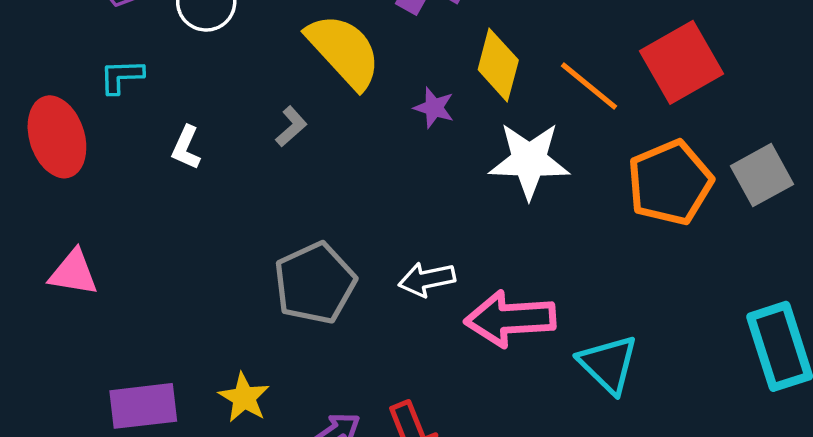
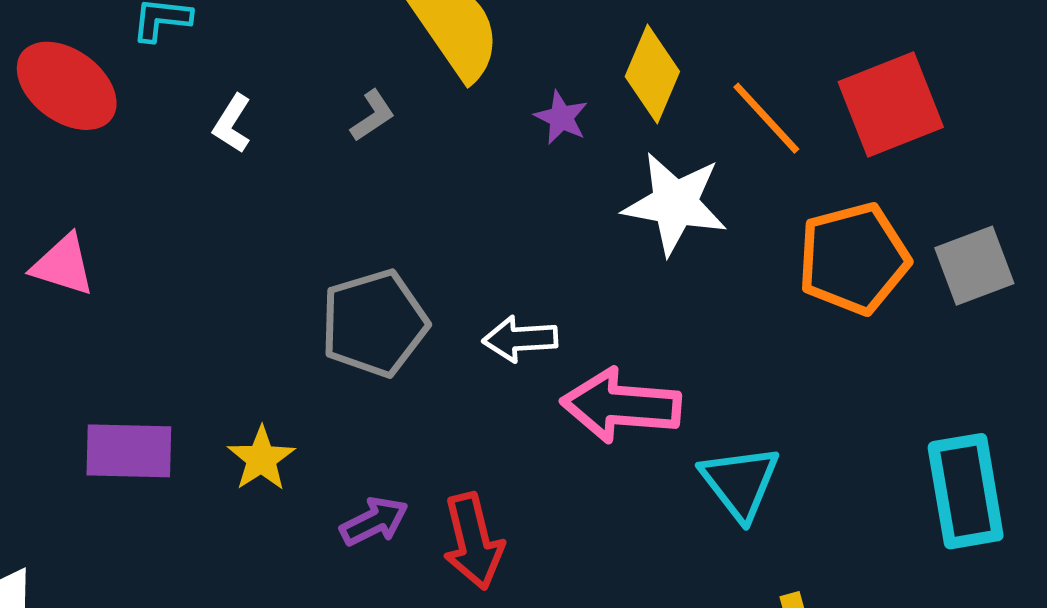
red ellipse: (57, 137) -> (67, 86), turned -44

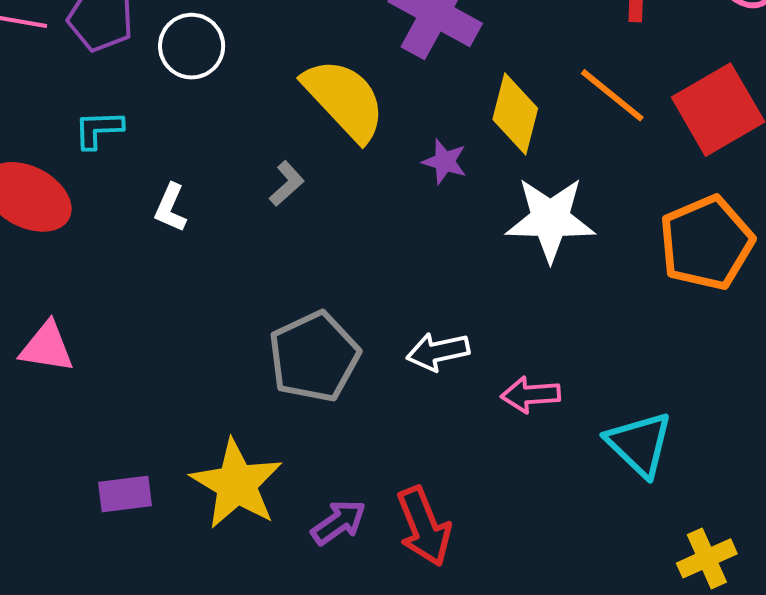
orange line: (766, 118) -> (612, 95), moved
pink arrow: (621, 405) -> (530, 395), size x0.6
purple rectangle: (129, 451) -> (125, 494), size x0.7
yellow star: (261, 459) -> (237, 484), size x1.6

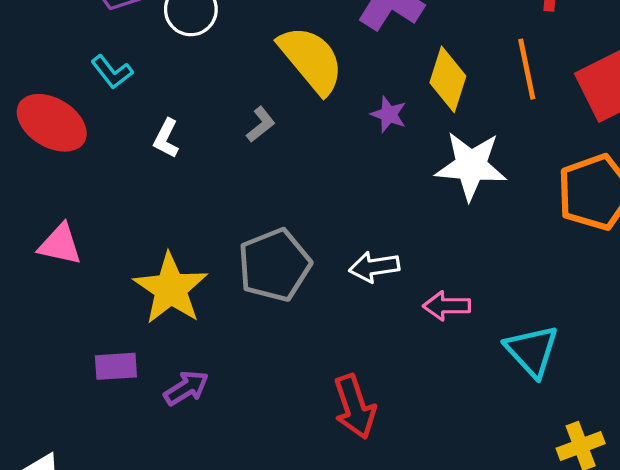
orange line: (612, 95) -> (527, 69), turned 36
cyan L-shape: (98, 129) -> (112, 72), turned -129
yellow star: (237, 484) -> (171, 289), moved
purple arrow: (339, 522) -> (186, 388), moved

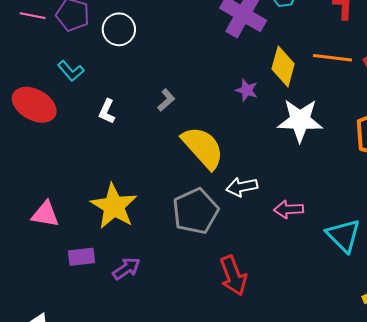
yellow semicircle: (311, 60) -> (203, 148), moved
orange line: (527, 69) -> (333, 58), turned -69
pink triangle: (60, 244) -> (45, 214), moved
gray pentagon: (274, 265) -> (195, 211), moved

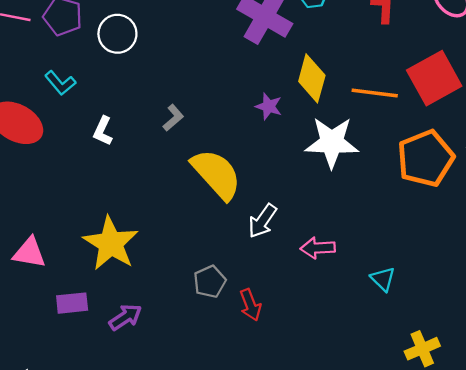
orange line: (333, 58) -> (375, 93), moved
white arrow: (242, 187) -> (262, 221), turned -44
gray pentagon: (195, 211) -> (210, 282), moved, size x0.6
cyan triangle: (344, 235) -> (383, 279), size x0.6
red arrow: (233, 276) -> (250, 305), moved, size x0.7

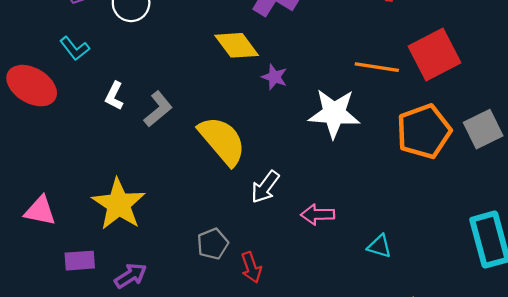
yellow diamond: (312, 78) -> (237, 45), moved, turned -54
gray L-shape: (173, 118) -> (158, 109), moved, size x1.4
cyan triangle: (383, 279) -> (379, 246), turned -30

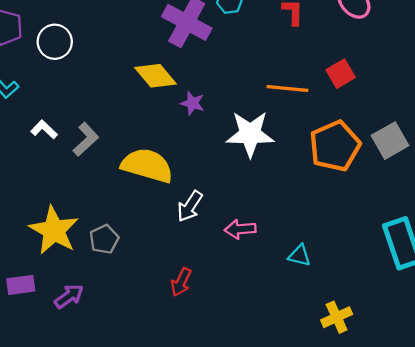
red square: (434, 55) -> (341, 74), size x0.6
white L-shape: (114, 96) -> (44, 130), turned 110
yellow semicircle: (222, 141) -> (147, 165), turned -30
gray pentagon: (213, 244) -> (104, 239), moved
red arrow: (251, 267) -> (181, 282), turned 48

